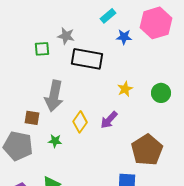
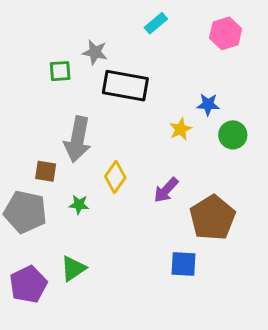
pink hexagon: (156, 23) -> (226, 33), size x0.7
blue star: (124, 37) -> (208, 104), moved
purple arrow: (109, 120) -> (166, 190), moved

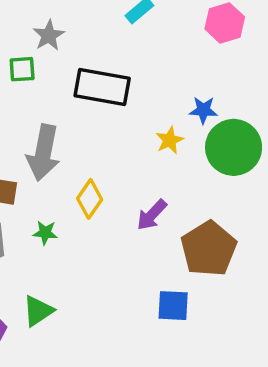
gray star: (95, 52) -> (49, 35), moved, turned 30
green circle: (233, 135) -> (234, 147), size x1.6

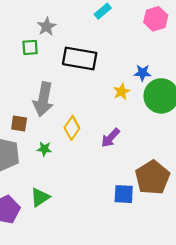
brown pentagon: (209, 249) -> (152, 177), moved

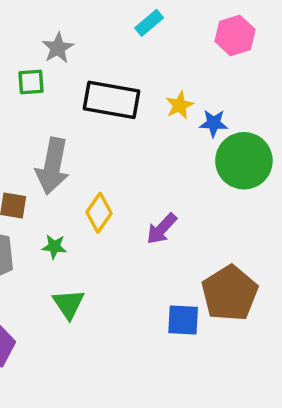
yellow star: (122, 92) -> (180, 105), moved
green triangle: (40, 197) -> (69, 304), moved, turned -30

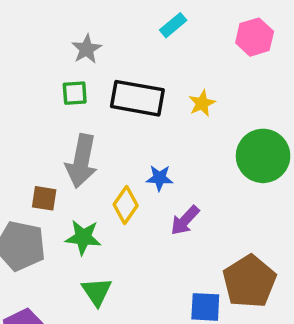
green square: (31, 82) -> (75, 93), moved
blue star: (214, 123) -> (160, 178), moved
green star: (54, 247) -> (83, 237), size x1.5

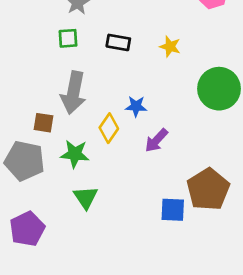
black rectangle: (137, 98) -> (118, 42), size x0.6
yellow star: (202, 103) -> (170, 46), turned -30

